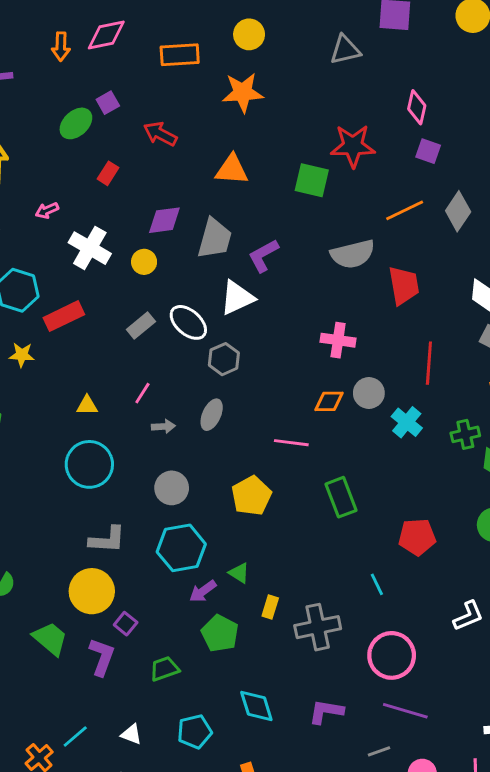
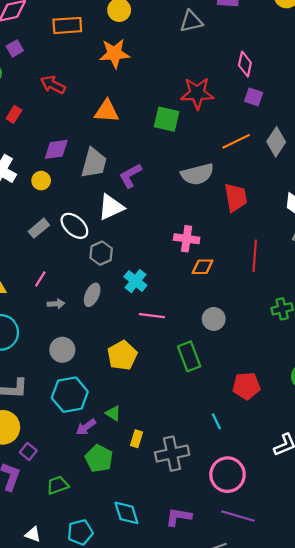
purple square: (108, 103) -> (15, 48), moved
gray circle: (369, 393) -> (214, 319), moved
orange diamond: (329, 401) -> (203, 267), moved
cyan cross: (407, 422) -> (135, 281), moved

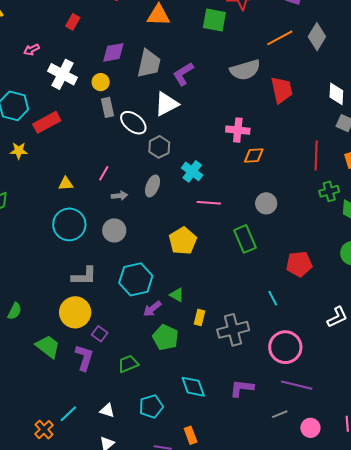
gray rectangle: (39, 228) -> (107, 107), moved, turned -60
red line: (255, 256) -> (316, 156), moved
gray circle: (62, 350) -> (114, 230), moved

